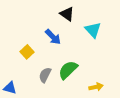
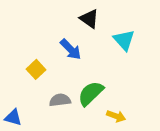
gray semicircle: (45, 75) -> (60, 100), turned 56
yellow arrow: (96, 87) -> (116, 116), moved, turned 32

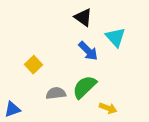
blue arrow: (71, 49) -> (88, 51), moved
blue triangle: (13, 117) -> (12, 109), turned -35

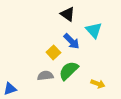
yellow square: (33, 65) -> (53, 52), moved
yellow arrow: (108, 108) -> (98, 84), moved

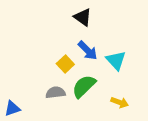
cyan triangle: (94, 30) -> (116, 60), moved

